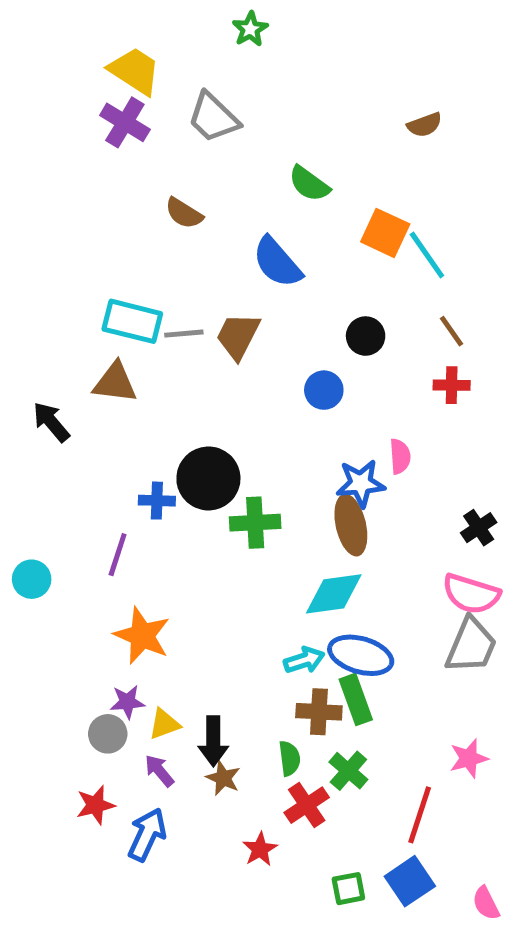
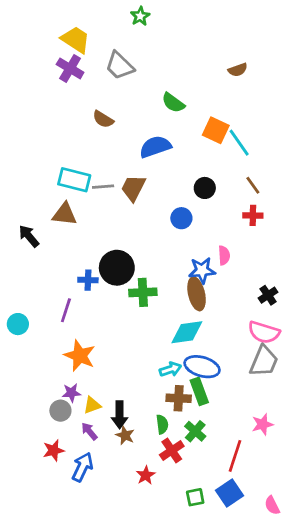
blue semicircle: (277, 262) -> (155, 147), turned 112

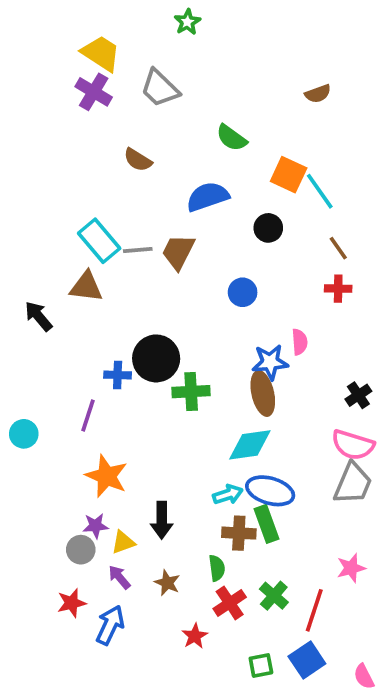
cyan rectangle: (74, 180) -> (99, 241), turned 36
black circle: (205, 188) -> (268, 228), moved
black arrow: (120, 415) -> (162, 520), moved
green cross: (195, 431) -> (274, 596), moved

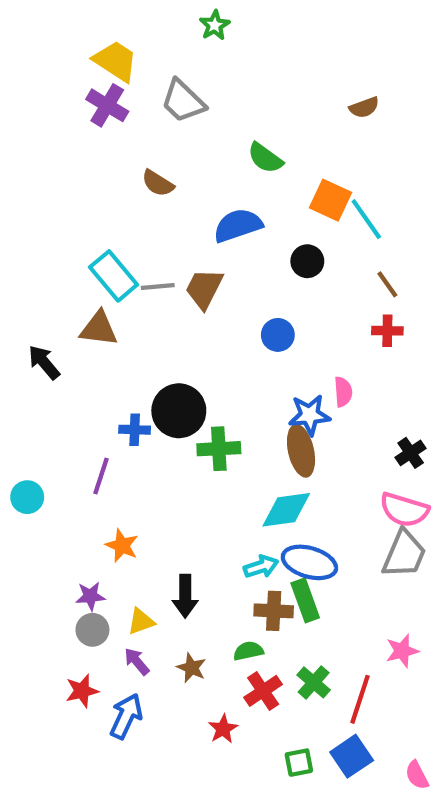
orange star: (106, 476) -> (122, 546), size x0.7
purple star: (95, 526) -> (90, 596), moved
green semicircle: (217, 568) -> (248, 651), turned -95

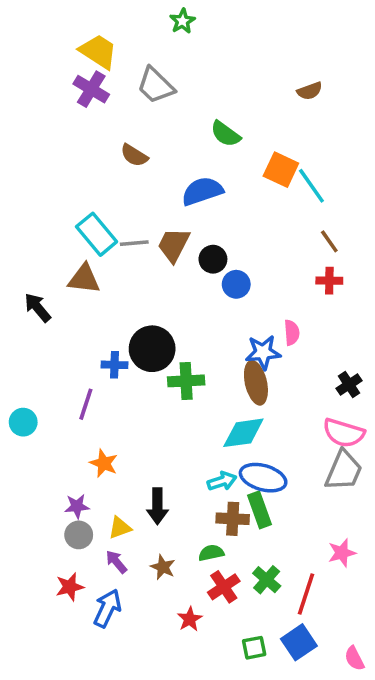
black circle: (307, 261) -> (213, 259), moved

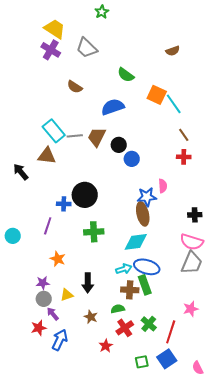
green cross: (186, 381) -> (94, 232), moved
black cross: (349, 385) -> (195, 215), turned 32
purple arrow: (116, 562) -> (53, 314), moved

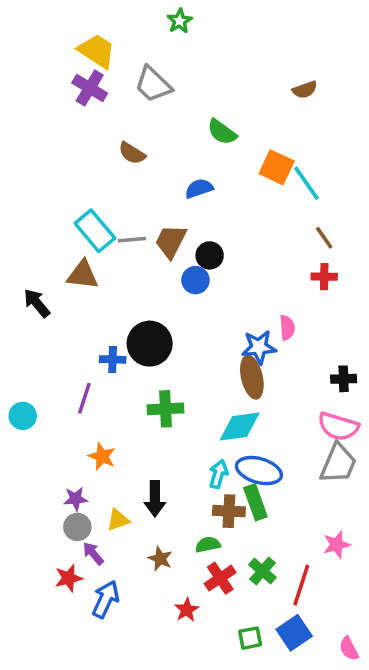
blue semicircle: (113, 107) -> (199, 188), size x0.7
blue circle: (132, 159) -> (195, 280), moved
cyan arrow: (124, 269) -> (218, 474), turned -56

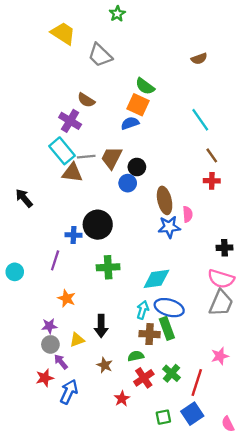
purple cross: (90, 88) -> (70, 121), moved
orange square: (277, 167) -> (138, 105), moved
brown triangle: (83, 275) -> (72, 173), moved
brown ellipse: (252, 377) -> (165, 200), moved

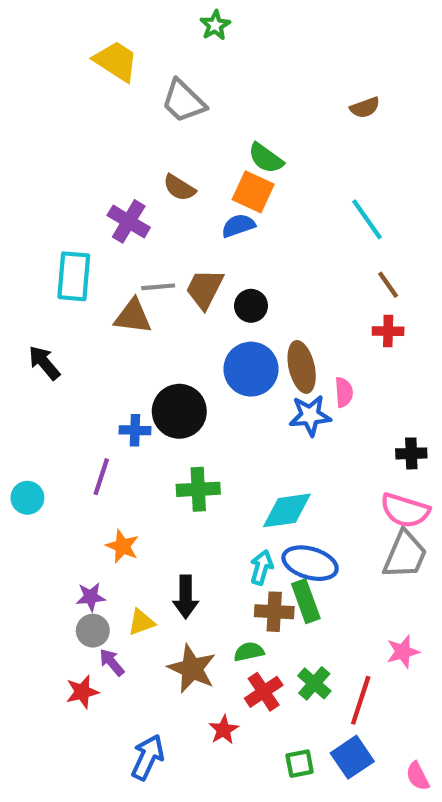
brown semicircle: (86, 100) -> (179, 188), moved
cyan rectangle: (62, 151) -> (74, 276), moved, turned 45
blue circle: (128, 183) -> (251, 369), moved, size x1.6
brown star: (105, 365) -> (192, 669), size x1.6
blue arrow: (69, 392) -> (148, 757), moved

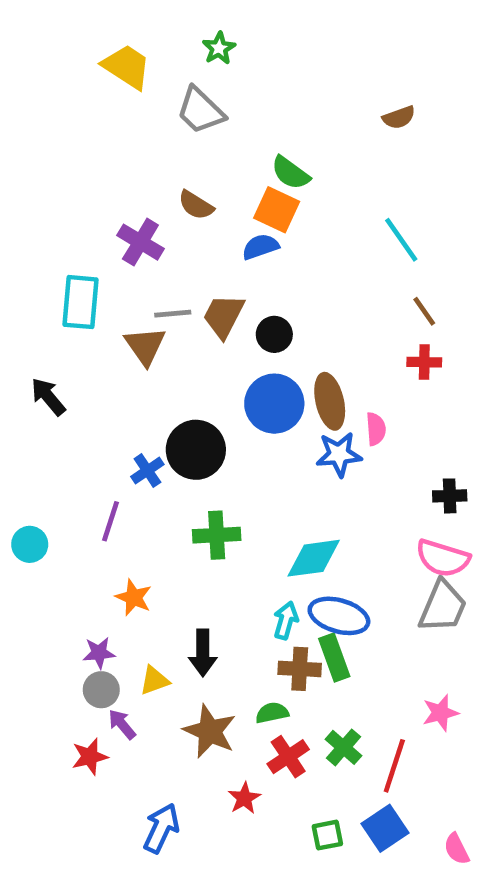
green star: (215, 25) -> (219, 48), moved
brown triangle: (133, 316) -> (145, 346), turned 48
blue cross: (135, 430) -> (147, 471), turned -36

